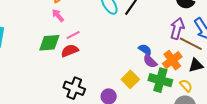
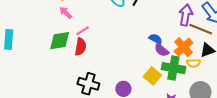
red semicircle: (70, 51) -> (81, 47), turned 126
yellow square: (130, 79) -> (152, 76), moved
yellow semicircle: (186, 86) -> (193, 63), moved, turned 136

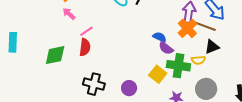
green diamond: (60, 41) -> (55, 55), moved
orange cross: (184, 47) -> (187, 28), moved

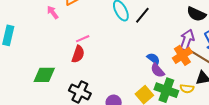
pink arrow: (69, 14) -> (53, 12), moved
green diamond: (55, 55) -> (44, 75), moved

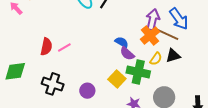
pink line: (83, 39) -> (64, 47), moved
yellow semicircle: (187, 89) -> (156, 59), moved, turned -56

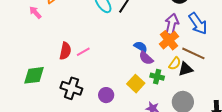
brown line: (167, 34) -> (193, 53), moved
black triangle: (173, 56) -> (186, 69), moved
green cross: (138, 72) -> (157, 77), size x0.6

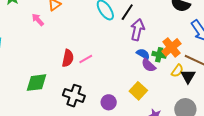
purple arrow: (172, 24) -> (137, 30), moved
black triangle: (186, 69) -> (188, 76), turned -42
green cross: (157, 77) -> (159, 55), moved

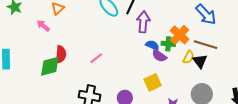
red semicircle: (68, 58) -> (61, 54), moved
green diamond: (37, 83) -> (50, 66), moved
yellow square: (138, 91) -> (153, 82), turned 30

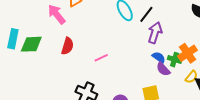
pink arrow: (43, 26) -> (57, 14), size x1.5
green diamond: (50, 66) -> (31, 44), moved

